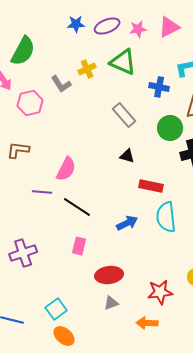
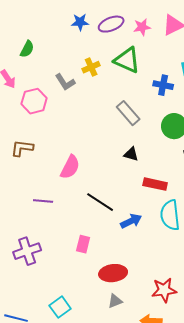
green semicircle: (23, 51) -> (27, 49), size x0.6
purple line: (42, 192) -> (43, 201), moved
black line: (77, 207) -> (100, 202), moved

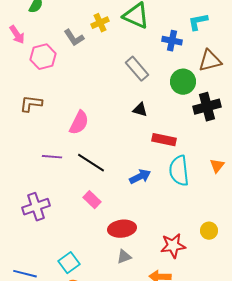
black line: (100, 202) -> (91, 163), moved
pink rectangle: (83, 244) -> (92, 200), turned -60

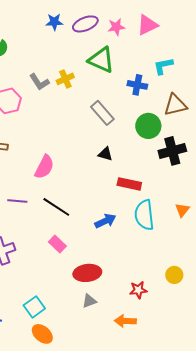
yellow cross: (100, 23) -> (65, 79), moved
red star: (173, 246) -> (138, 290), size x0.7

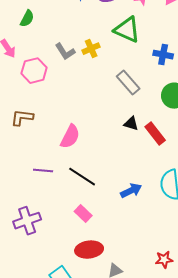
red rectangle: (129, 184) -> (155, 134), moved, turned 40
red ellipse: (87, 273) -> (89, 250), moved

